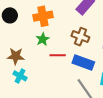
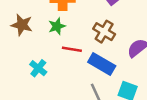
brown star: (16, 56) -> (22, 25), moved
cyan cross: (20, 76) -> (38, 68), moved

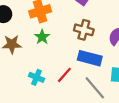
red line: (72, 49) -> (64, 75), moved, turned -42

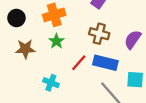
red line: (64, 75) -> (79, 63), moved

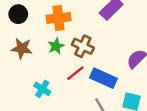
brown cross: (99, 34) -> (83, 46), moved

